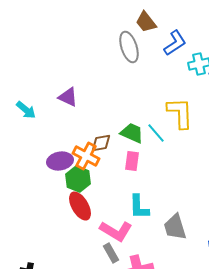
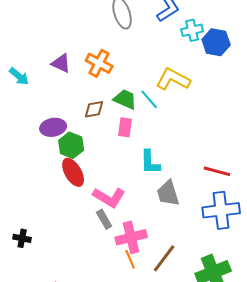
yellow L-shape: (180, 113) -> (173, 79), turned -60
orange cross: (86, 156) -> (99, 63), moved
cyan L-shape: (139, 207) -> (150, 162), moved

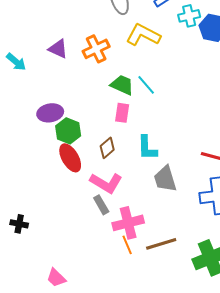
orange cross: (99, 63) -> (96, 49), turned 36
yellow L-shape: (173, 79) -> (143, 35), moved
brown diamond: (94, 109) -> (107, 148), moved, turned -30
brown line: (164, 258) -> (161, 244), turned 36

